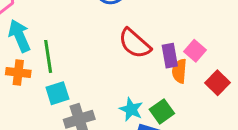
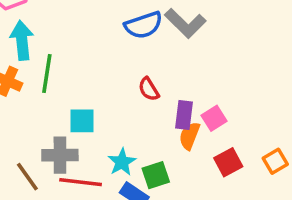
red semicircle: (135, 43) -> (149, 89), size x0.6
cyan square: (57, 93) -> (82, 121), moved

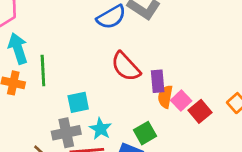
red semicircle: (149, 89) -> (126, 67), size x1.6
pink square: (214, 118) -> (181, 101), moved
cyan star: (122, 162) -> (100, 129), moved

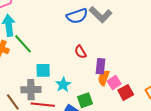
red semicircle: (126, 67) -> (80, 52), size x0.6
green line: (43, 71) -> (23, 44), turned -50
cyan star: (100, 129) -> (63, 85), moved

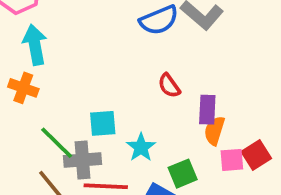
green line: (23, 44) -> (57, 143), moved
pink square: (114, 83) -> (232, 160), moved, turned 32

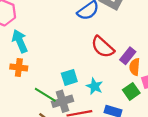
red semicircle: (169, 86) -> (103, 47), size x1.6
purple rectangle: (207, 110) -> (128, 56), turned 49
green square: (183, 174) -> (131, 91), moved

